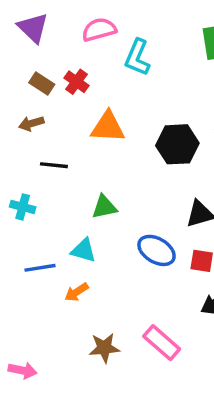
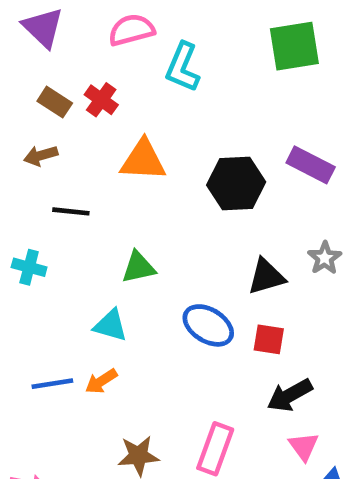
blue line: (40, 268) -> (52, 384), moved
pink rectangle: (162, 343) -> (215, 449), turned 69

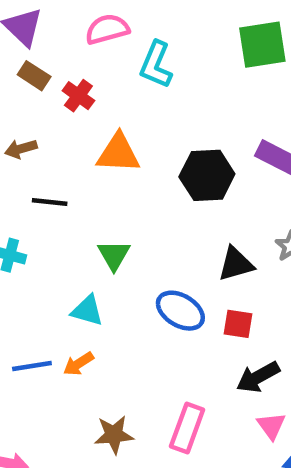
brown rectangle: (55, 102) -> (34, 76), moved
green triangle: (138, 267) -> (114, 255), turned -48

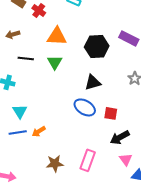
green triangle: (114, 255) -> (55, 62), moved
black triangle: (236, 264) -> (93, 82), moved
cyan triangle: (87, 311) -> (20, 111), moved, turned 42

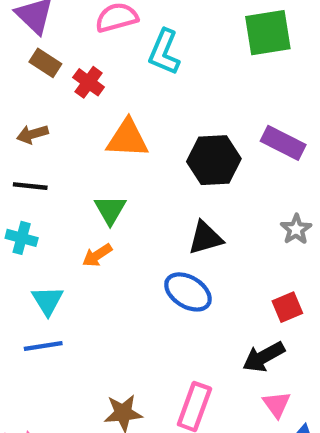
black line: (26, 58) -> (30, 186), moved
green triangle: (55, 62) -> (110, 210), moved
red square: (111, 113) -> (287, 307), moved, turned -32
orange arrow: (39, 131) -> (97, 255), moved

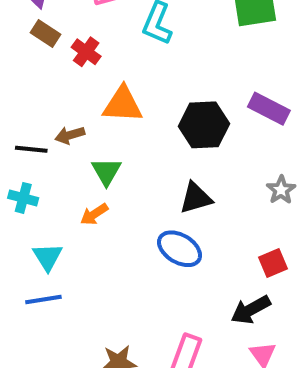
brown arrow: (32, 134) -> (70, 135), moved

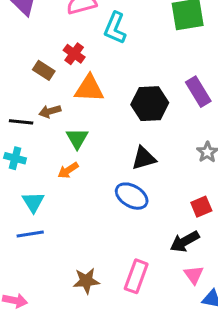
brown rectangle: (45, 33) -> (44, 70), moved
red cross: (86, 52) -> (74, 54), moved
purple rectangle: (269, 109) -> (198, 92), turned 32

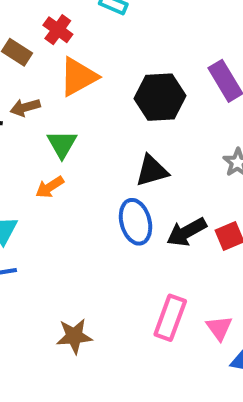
orange triangle: (89, 89) -> (78, 77), turned -32
blue ellipse: (132, 196) -> (135, 222), turned 44
black arrow: (185, 241) -> (187, 232), moved
pink rectangle: (136, 276) -> (170, 318), moved

